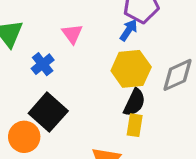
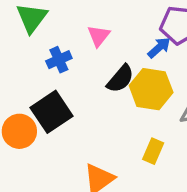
black semicircle: (134, 102) -> (120, 79), moved
yellow rectangle: (135, 125) -> (153, 151), moved

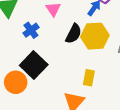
yellow rectangle: (153, 151) -> (89, 78), moved

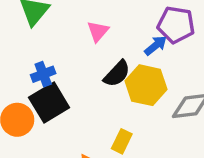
blue cross: (31, 30) -> (43, 74), moved

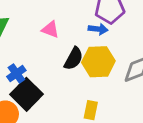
pink triangle: (98, 31) -> (50, 29), turned -36
blue arrow: (156, 46) -> (98, 29), turned 60

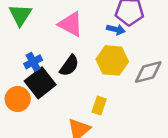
pink triangle: (50, 29) -> (71, 24), size x1.5
black semicircle: (74, 59) -> (69, 66), moved

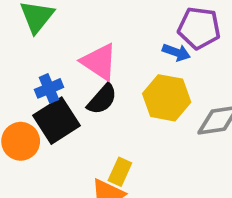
pink triangle: (71, 24) -> (99, 62), moved
yellow rectangle: (99, 105) -> (120, 172), moved

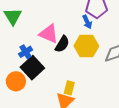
blue arrow: (176, 52) -> (87, 22), turned 56
black semicircle: (102, 99) -> (62, 44), moved

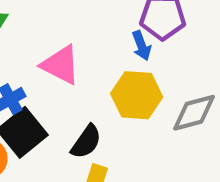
black semicircle: (62, 44) -> (86, 142), moved

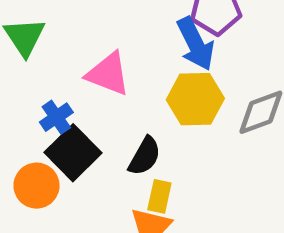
blue arrow: (142, 46) -> (195, 44), size x1.6

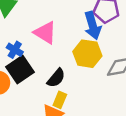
blue cross: (56, 117) -> (15, 50), turned -35

